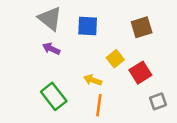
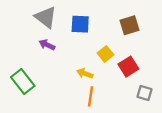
green rectangle: (54, 96) -> (23, 82), moved
gray square: (158, 101) -> (144, 93), turned 35

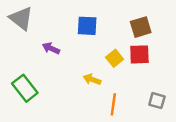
gray triangle: (46, 17) -> (21, 18), moved
red square: (128, 67) -> (139, 54), moved, turned 30
orange line: (91, 96) -> (113, 104), moved

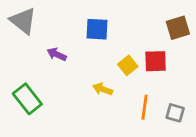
brown square: (141, 27) -> (178, 28), moved
orange line: (113, 104) -> (144, 107), moved

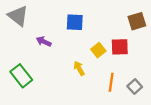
yellow arrow: (103, 89) -> (79, 68), turned 40
gray square: (175, 113) -> (135, 87), turned 32

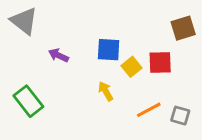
blue square: (75, 22) -> (109, 50), moved
orange line: (111, 82) -> (149, 110), turned 54
gray square: (135, 87) -> (180, 116), turned -32

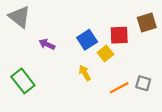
blue square: (109, 50) -> (87, 40), turned -36
red square: (160, 63) -> (119, 35), moved
gray square: (180, 116) -> (143, 83), moved

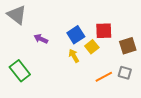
brown square: (147, 23) -> (128, 46), moved
yellow arrow: (85, 73) -> (74, 56), moved

